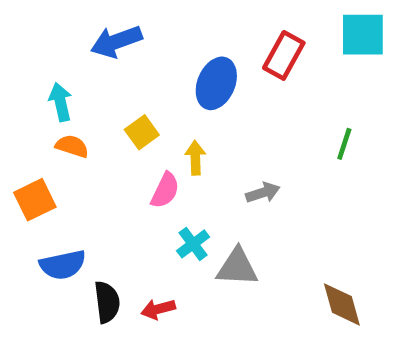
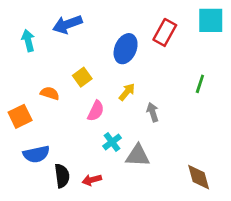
cyan arrow: (60, 102) -> (28, 41), moved
orange semicircle: (72, 146) -> (50, 93), moved
yellow arrow: (195, 158) -> (127, 92), moved, turned 42
gray arrow: (263, 193) -> (153, 112), turned -90

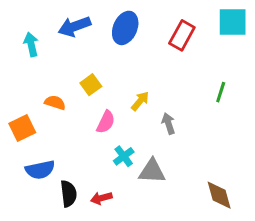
blue ellipse: (126, 49) -> (125, 28), moved

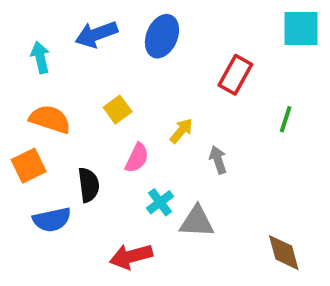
red rectangle: (182, 35) -> (235, 75), moved
orange semicircle: (55, 103) -> (50, 119), moved, size x1.5
black semicircle: (68, 194) -> (89, 185), moved
red arrow: (101, 198) -> (131, 256), size x1.5

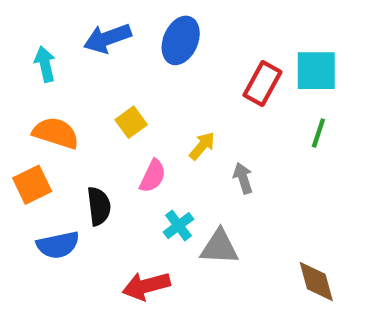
cyan square: (301, 28) -> (316, 71), moved

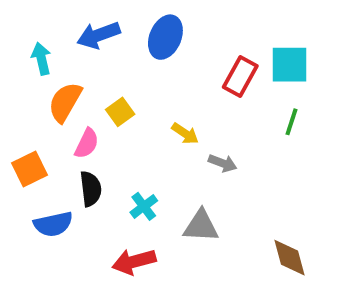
orange semicircle: (56, 133) -> (65, 102), moved, turned -78
yellow arrow: (202, 146) -> (185, 134), turned 84
pink semicircle: (153, 176) -> (87, 143), moved
gray arrow: (243, 178) -> (223, 163), turned 128
cyan cross: (178, 226) -> (144, 206), moved

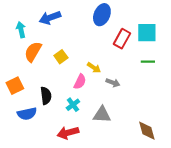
blue ellipse: (165, 37) -> (102, 15), moved
green line: (291, 122) -> (148, 62), turned 72
pink semicircle: (87, 143) -> (80, 82), moved

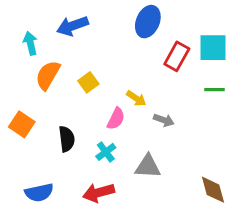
orange square: (15, 86) -> (22, 124), turned -30
blue semicircle: (27, 114) -> (39, 193), moved

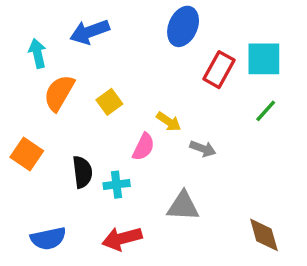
green line: (214, 90) -> (266, 111), turned -48
cyan cross: (106, 152) -> (117, 185), moved, turned 30

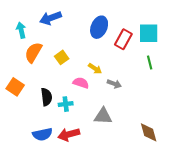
blue ellipse: (183, 26) -> (99, 27), moved
green line: (266, 111) -> (150, 63), turned -56
pink semicircle: (144, 147) -> (81, 83), turned -98
blue semicircle: (48, 238) -> (42, 134), moved

